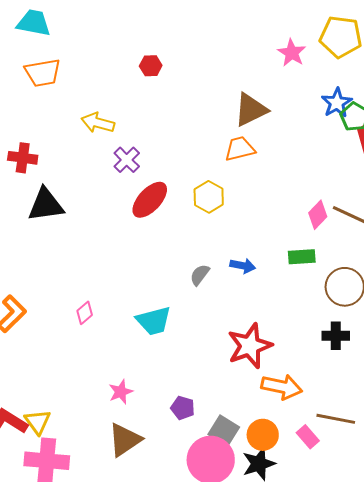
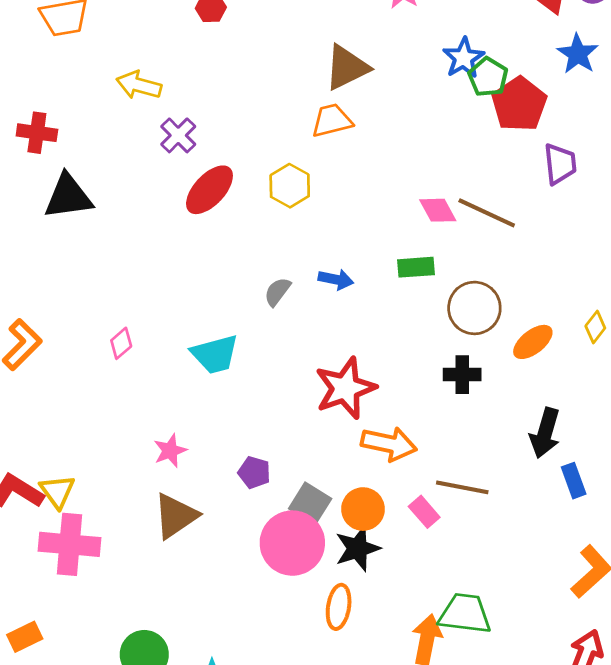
pink diamond: (318, 215) -> (438, 210), turned -72

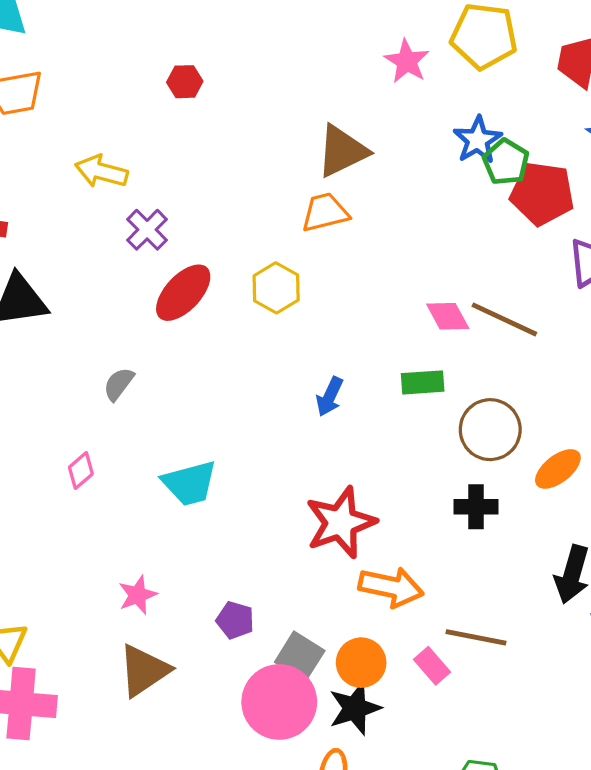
red pentagon: (519, 104) -> (542, 193), turned -30
blue arrow: (336, 279) -> (330, 397), turned 104
gray semicircle: (277, 292) -> (119, 384), moved

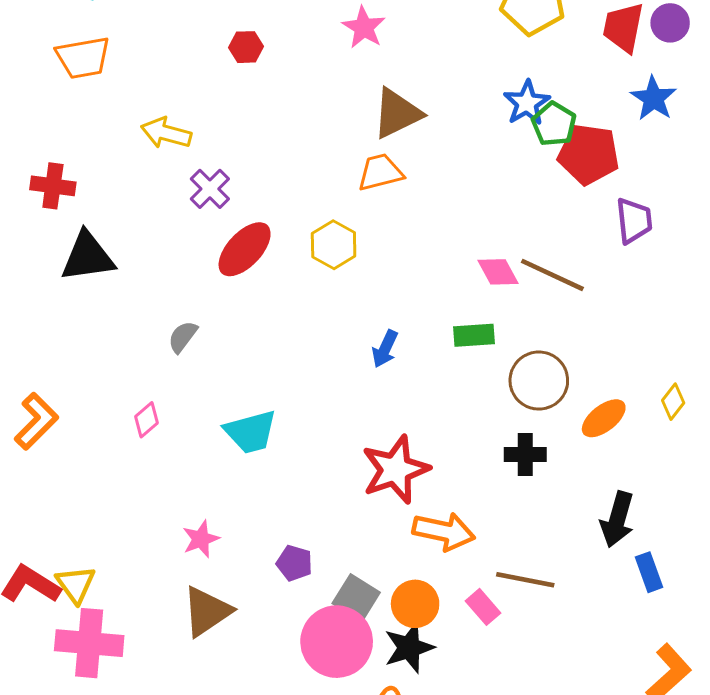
pink star: (407, 61) -> (364, 27), moved

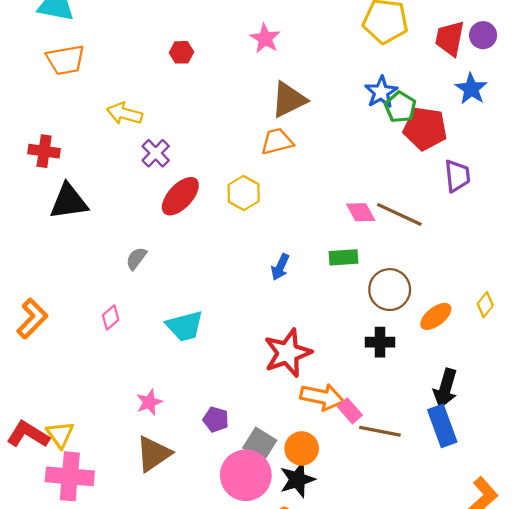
blue rectangle: (649, 572) -> (442, 426), moved, size x1.5
pink rectangle: (483, 607) -> (350, 411), moved

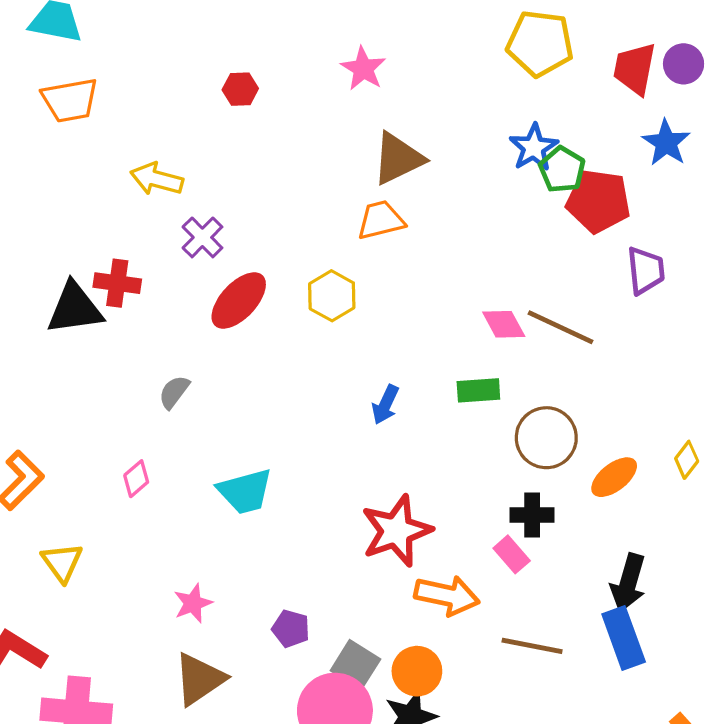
red cross: (44, 151) -> (117, 283), moved
pink rectangle: (350, 411) -> (512, 554), moved
yellow triangle: (60, 434) -> (62, 562), moved

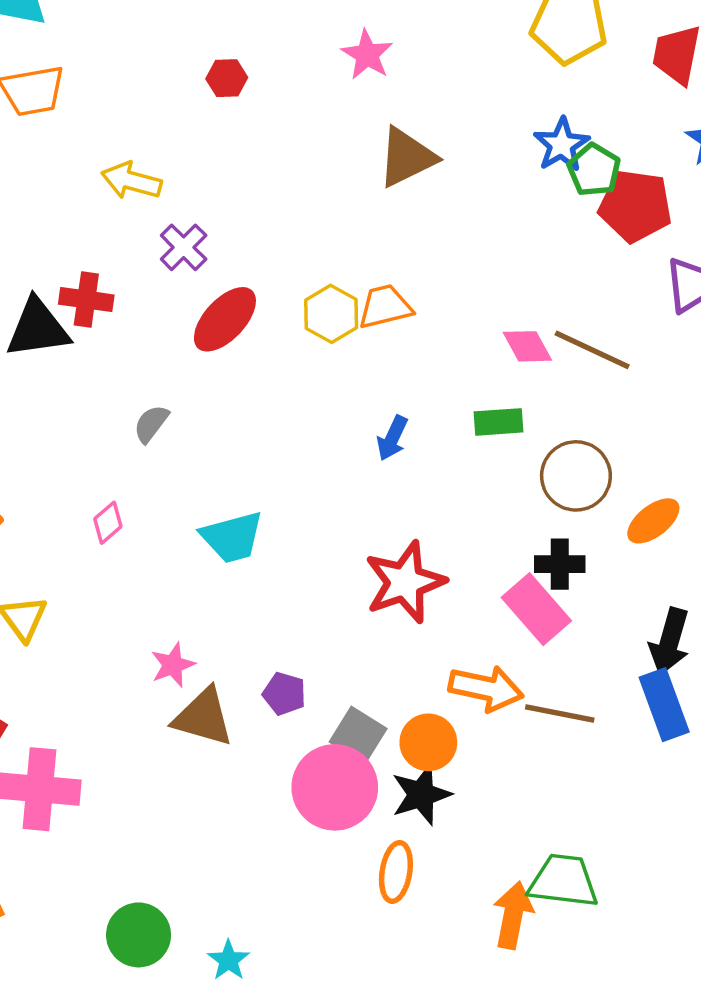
orange trapezoid: (381, 220) -> (385, 307), moved
pink rectangle: (512, 554) -> (536, 609), size x1.6
orange arrow: (447, 595) -> (486, 688), moved
brown triangle: (199, 679) -> (203, 717), moved, turned 50

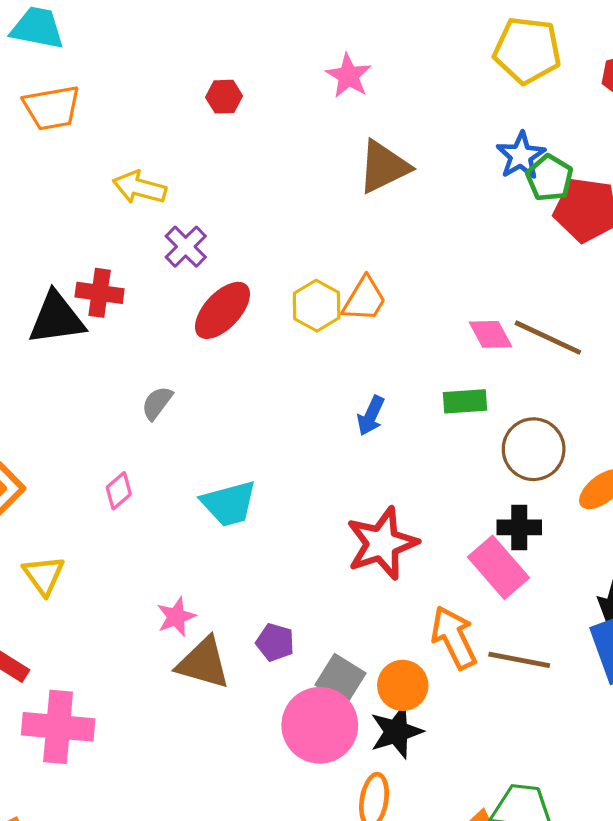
orange trapezoid: (385, 307) -> (364, 299), turned 135
orange arrow: (486, 688) -> (454, 638), turned -128

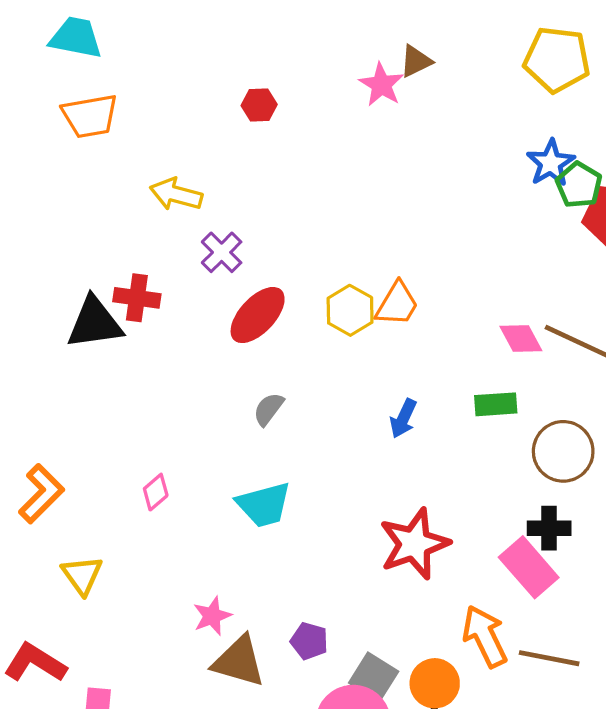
brown triangle: (384, 167) -> (416, 61), moved, size x0.6
gray semicircle: (157, 403) -> (269, 409), moved

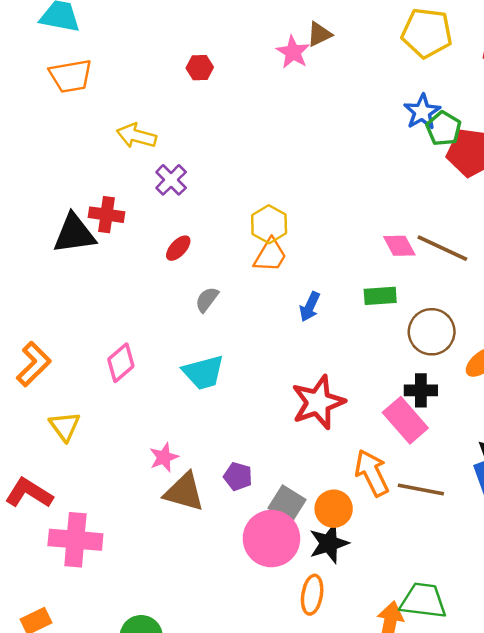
orange trapezoid: (397, 304) -> (270, 255), moved
red ellipse: (258, 315) -> (178, 248), moved, size x0.6
pink diamond: (156, 492) -> (121, 363), size x1.4

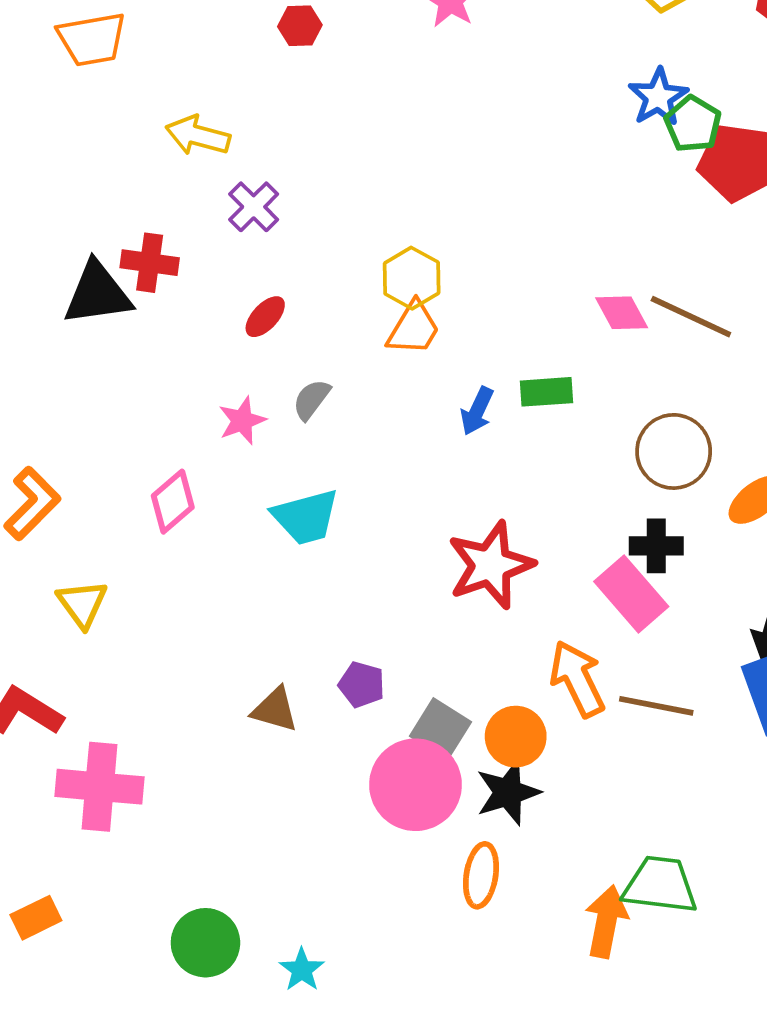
green rectangle: (380, 296) -> (546, 392), moved
pink star: (164, 457) -> (242, 421), moved
brown triangle: (184, 492) -> (275, 710), size x0.7

